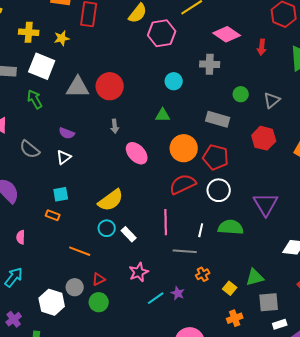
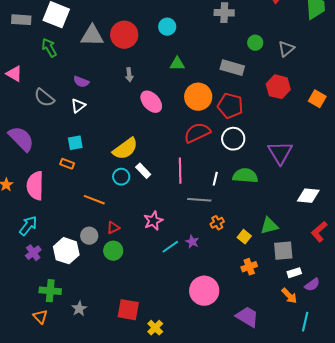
cyan circle: (174, 81) -> (167, 27), moved
white rectangle: (129, 234) -> (143, 171), moved
pink semicircle: (21, 237) -> (35, 186), size x2.0
purple cross: (14, 319) -> (33, 253), moved

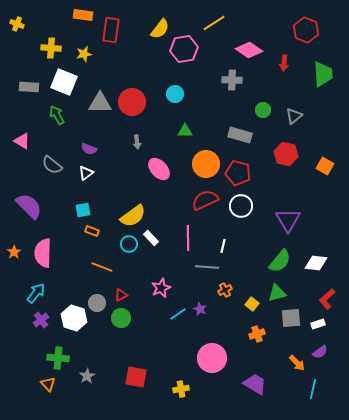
orange rectangle: (67, 164) -> (92, 231), moved
green semicircle: (245, 176) -> (280, 261), moved, turned 125
white rectangle: (294, 273) -> (318, 324), moved
yellow cross: (155, 328) -> (181, 389), moved, turned 35

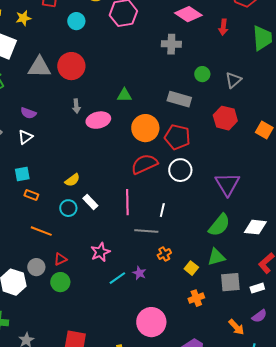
cyan circle: (175, 94) -> (76, 21), moved
pink ellipse: (159, 169) -> (98, 120), moved, turned -60
yellow semicircle: (133, 216) -> (72, 180), size x0.6

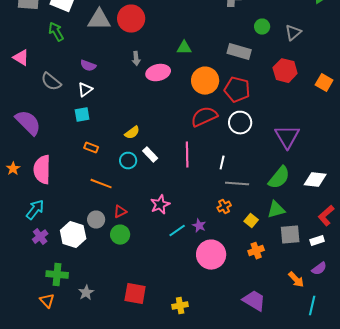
cyan square: (22, 174) -> (82, 115), moved
gray line: (146, 231) -> (237, 184), moved
pink circle: (151, 322) -> (211, 255), moved

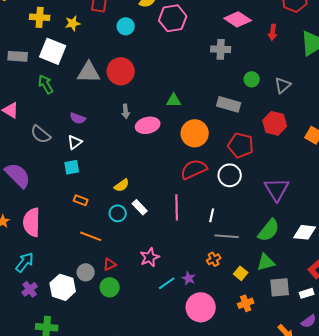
red pentagon: (237, 90) -> (241, 145), moved

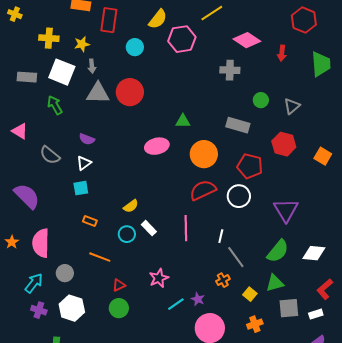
gray arrow: (126, 111) -> (92, 66), moved
gray line: (227, 236) -> (236, 257), turned 50
gray circle: (86, 272) -> (65, 273), moved
purple cross: (30, 289) -> (39, 310), turned -35

